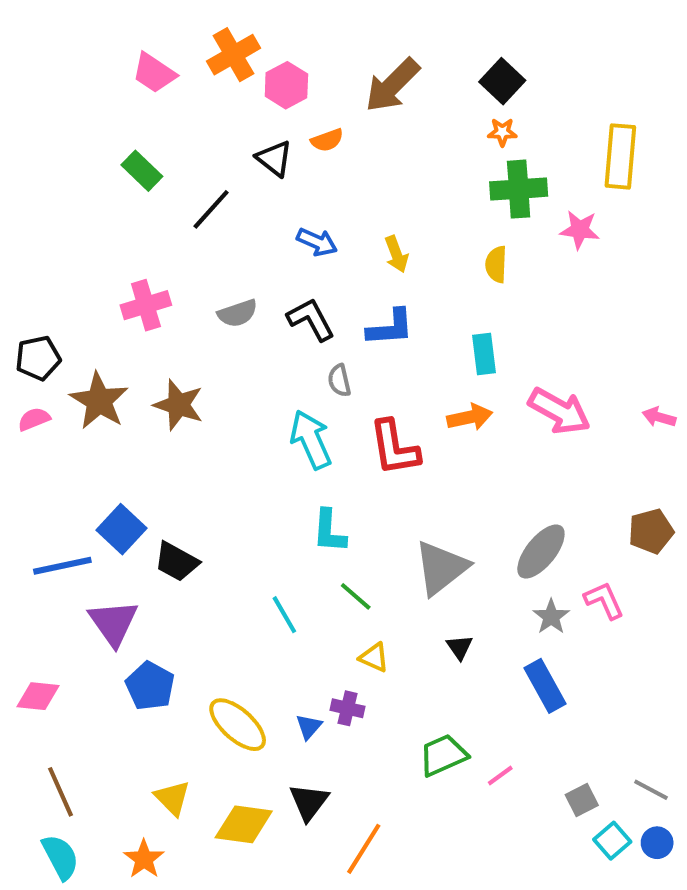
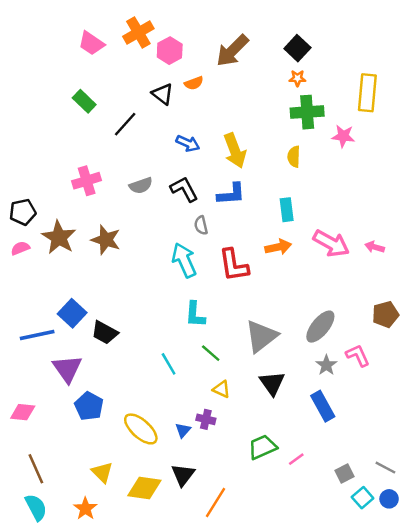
yellow arrow: (396, 254) -> (235, 151), size x1.6
pink arrow: (659, 417) -> (375, 247), moved
black triangle: (460, 647) -> (272, 383), size x1.6

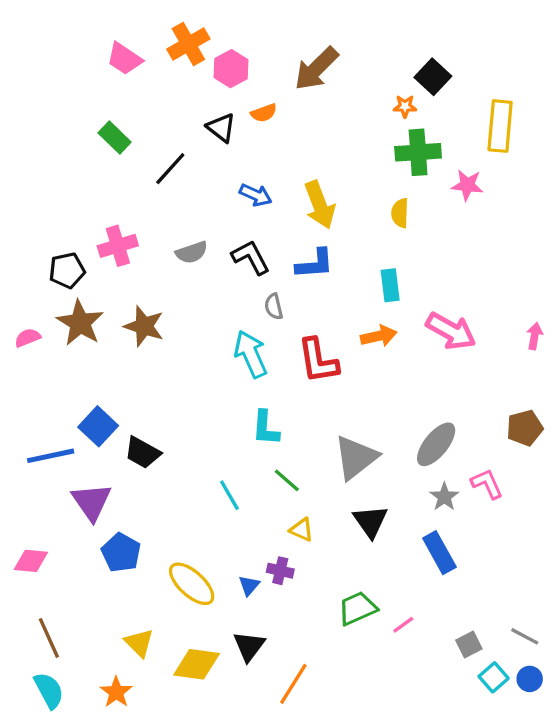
black square: (297, 48) -> (433, 77), moved
black pentagon: (23, 212) -> (67, 270), moved
pink arrow: (375, 247) -> (535, 336), moved, turned 84

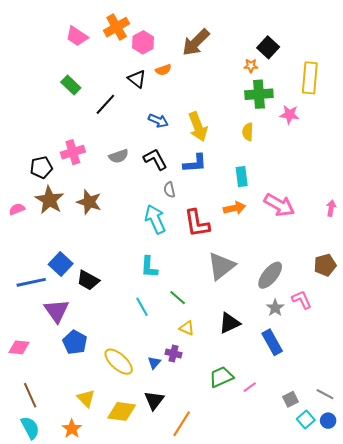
cyan L-shape: (265, 428) -> (149, 267), moved
gray triangle: (356, 457) -> (221, 266), moved
black triangle: (370, 521) -> (229, 323), turned 40

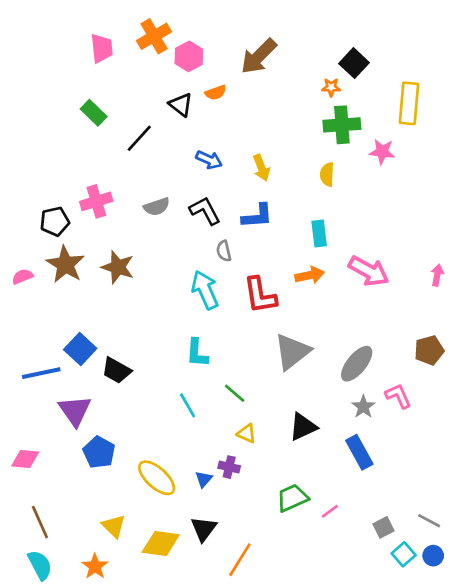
pink trapezoid: (77, 36) -> (102, 48), turned -130
yellow arrow: (198, 127) -> (261, 168), size x0.7

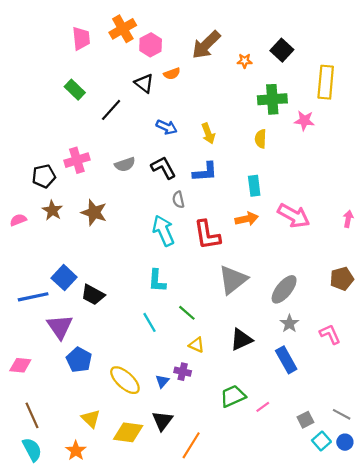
orange star: (331, 87) -> (245, 61), moved
brown star: (65, 264) -> (52, 210), size x0.7
pink L-shape: (398, 396) -> (330, 334), moved

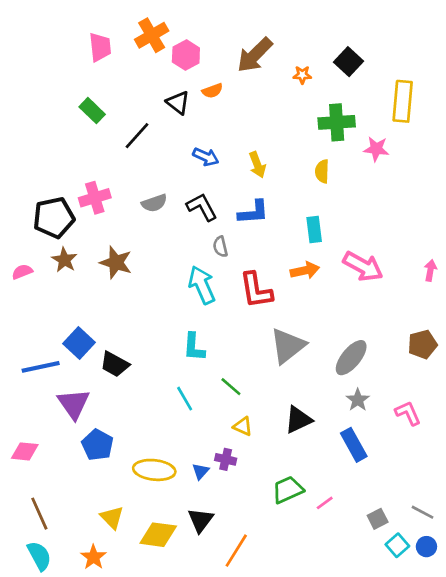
black pentagon: (44, 176) -> (54, 218), size x1.4
yellow ellipse: (125, 380) -> (154, 470), turned -36

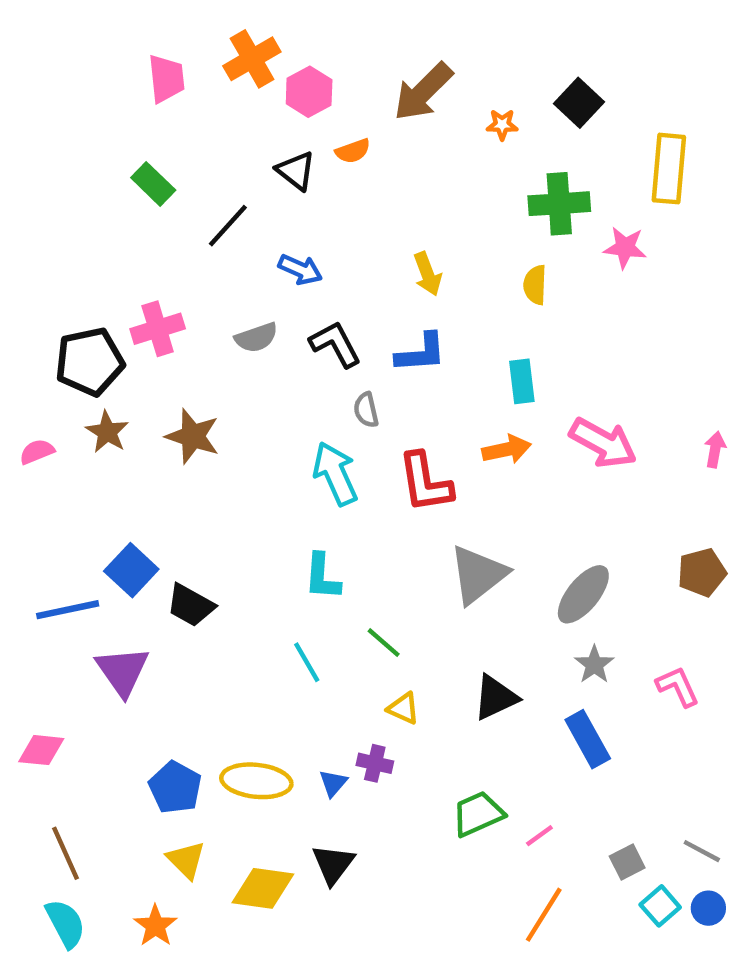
blue arrow: (206, 157) -> (300, 270), moved
blue pentagon: (97, 445) -> (175, 787), moved
orange line: (236, 551) -> (544, 915), moved

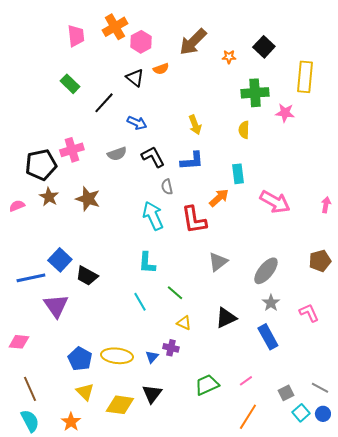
orange arrow: (507, 449) -> (219, 198), moved, turned -30
gray triangle: (478, 575) -> (218, 262), size x0.7
green trapezoid: (478, 814) -> (207, 385), moved

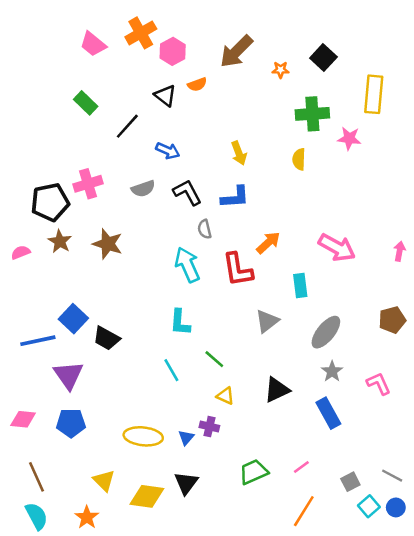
pink trapezoid: (76, 36) -> (93, 44), turned 135
cyan rectangle: (238, 174) -> (300, 286), moved
blue pentagon: (80, 359) -> (71, 423), moved, turned -30

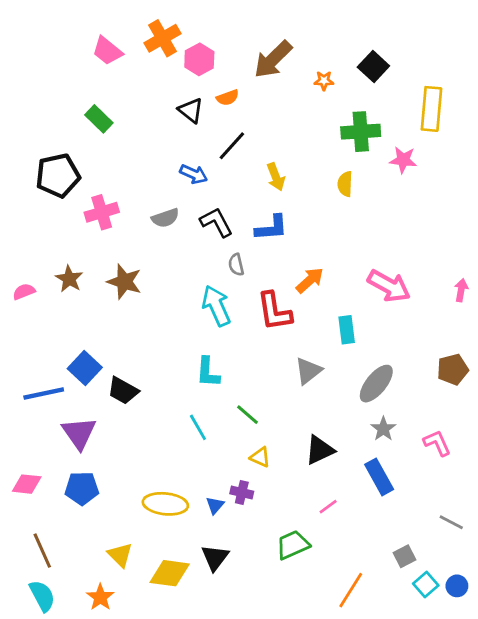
black line: (127, 126) -> (232, 146), moved
black pentagon: (50, 202) -> (58, 175), moved
pink line: (301, 467) -> (328, 507), moved
gray line: (392, 476) -> (451, 522), moved

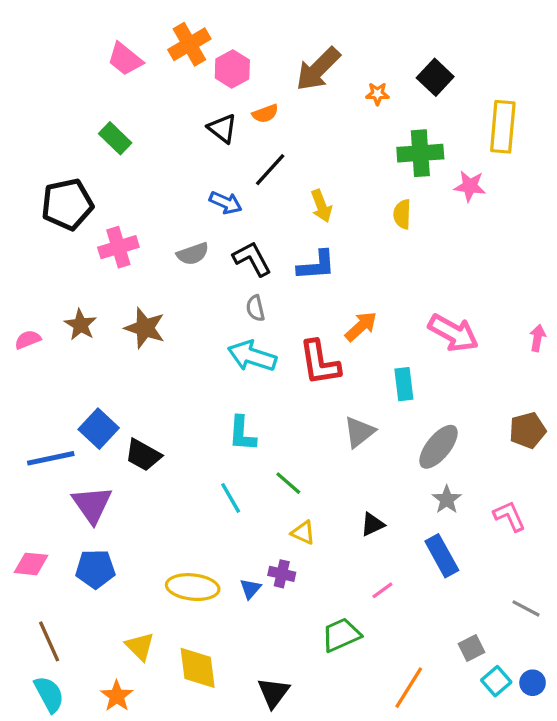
gray semicircle: (236, 265) -> (255, 308), moved
cyan arrow: (216, 306) -> (252, 356), turned -48
black triangle: (320, 450) -> (373, 524), size x0.7
black triangle: (215, 558) -> (274, 693), moved
yellow diamond: (170, 573) -> (198, 668), turned 75

